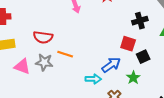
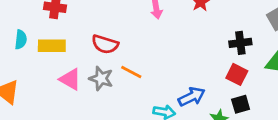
red square: (128, 44) -> (237, 74), moved
black square: (143, 57) -> (241, 104), moved

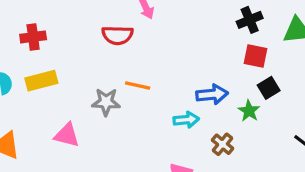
red semicircle: (105, 44) -> (117, 35), moved
pink triangle: (70, 79) -> (67, 135), moved
blue arrow: (192, 97) -> (212, 94), turned 36

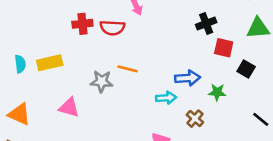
black cross: (250, 20) -> (206, 24), moved
red cross: (33, 37) -> (82, 24), moved
black square: (269, 88) -> (246, 69), moved, turned -30
green star: (249, 111) -> (217, 92), turned -30

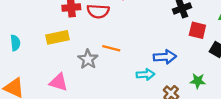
yellow rectangle: (50, 63) -> (57, 37), moved
gray star: (102, 81) -> (88, 59), turned 30
green star: (217, 92) -> (198, 81), moved

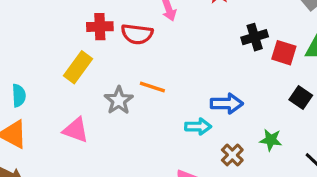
red square: (197, 30) -> (284, 53), moved
yellow rectangle: (57, 37) -> (78, 67), turned -45
cyan semicircle: (15, 43) -> (19, 96), moved

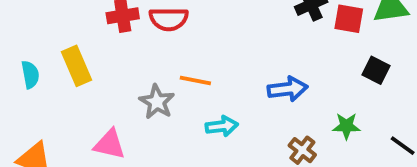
yellow rectangle: (78, 67) -> (76, 66), moved, turned -52
cyan semicircle: (19, 96) -> (30, 75), moved
cyan arrow: (198, 127) -> (222, 126), moved

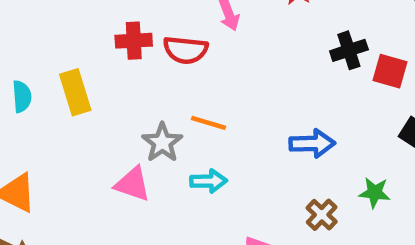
cyan arrow: (222, 126) -> (208, 181), moved
pink triangle: (110, 144) -> (133, 184), moved

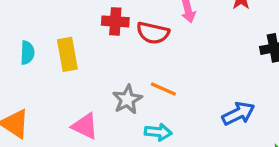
blue arrow: (312, 143) -> (238, 114), turned -32
pink triangle: (133, 184) -> (85, 126), moved

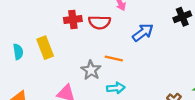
blue arrow: (238, 114) -> (143, 32), moved

